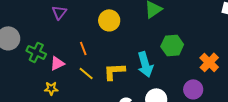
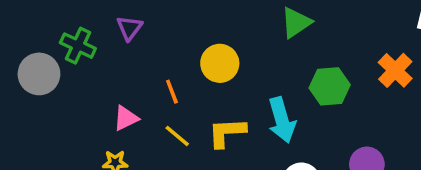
yellow circle: (109, 20) -> (220, 63), moved
green cross: (36, 52) -> (78, 46), moved
orange cross: (209, 62) -> (395, 70), moved

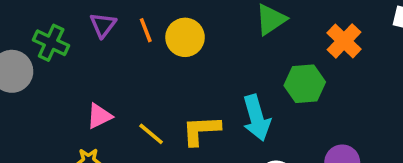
yellow circle: (220, 63) -> (185, 37), moved
orange cross: (395, 70) -> (344, 41), moved
orange line: (172, 92) -> (146, 30), moved

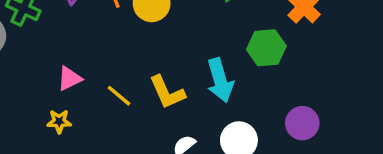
yellow L-shape: (201, 130) -> (167, 92), turned -111

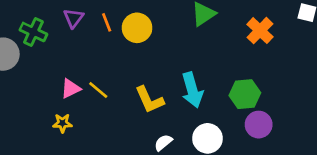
green hexagon: (266, 48) -> (245, 94), moved
yellow line: (119, 96) -> (98, 90), moved

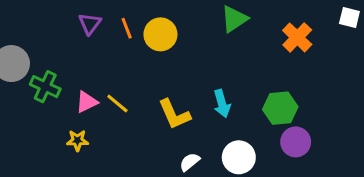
green cross: (33, 32) -> (45, 87), moved
cyan arrow: (192, 90) -> (222, 104), size x0.7

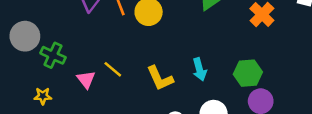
pink triangle: (87, 102) -> (86, 80), moved, turned -42
yellow star: (77, 140) -> (43, 96), moved

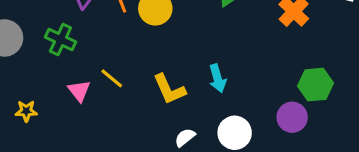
green cross: (53, 55) -> (60, 39), moved
green hexagon: (248, 73) -> (315, 85), moved

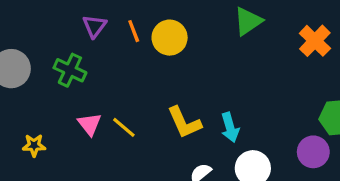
yellow line: (112, 78) -> (124, 127), moved
cyan arrow: (217, 78) -> (230, 127), moved

